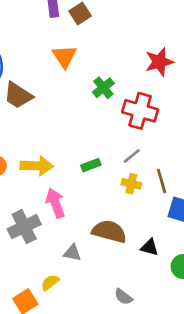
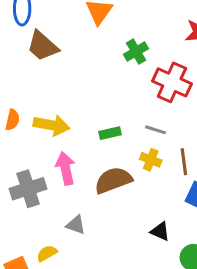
gray line: (132, 156) -> (156, 130), turned 48
brown semicircle: (109, 231) -> (113, 180), moved, turned -44

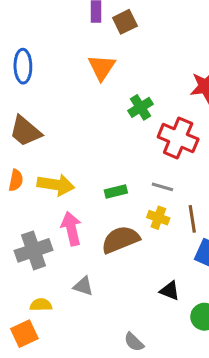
brown trapezoid: (43, 46) -> (25, 131), moved
yellow semicircle: (47, 253) -> (41, 305), moved, turned 30

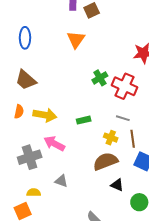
green cross: (141, 107) -> (100, 78), moved
gray line: (162, 187) -> (123, 118), moved
pink arrow: (71, 229) -> (54, 144), turned -50
brown semicircle: (120, 240) -> (105, 161), moved

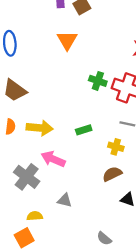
green cross: (100, 78) -> (98, 81), turned -35
gray cross: (30, 157) -> (27, 177), turned -30
brown semicircle: (105, 161) -> (112, 174), size x0.7

